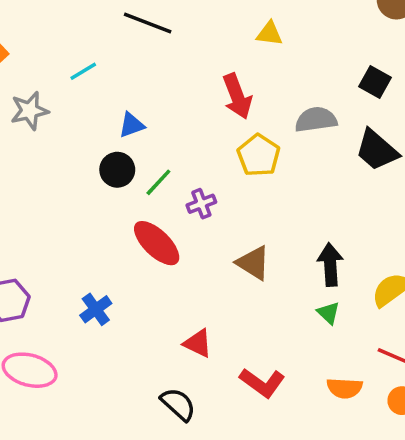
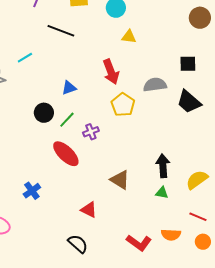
black square: (375, 82) -> (188, 64), turned -30
blue triangle: (132, 125) -> (69, 88), moved
brown triangle: (253, 263) -> (120, 180), moved
green triangle: (328, 313) -> (162, 193), turned -32
red L-shape: (262, 383) -> (139, 243), moved

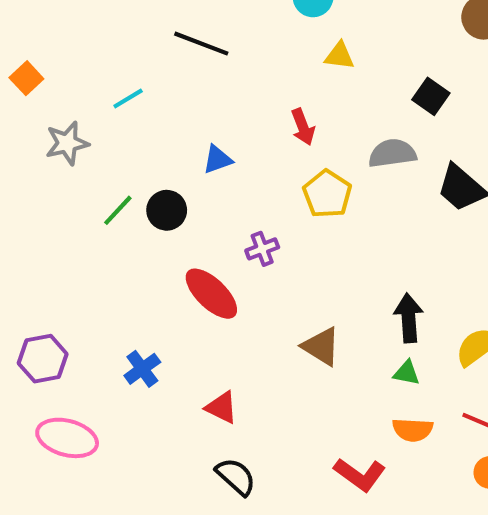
black square: (188, 64) -> (431, 96), moved, turned 36
red arrow: (111, 72) -> (303, 127), size x0.7
green line: (67, 120) -> (118, 210), moved
red triangle: (89, 210) -> (222, 407), moved
orange semicircle: (171, 235) -> (413, 430), moved

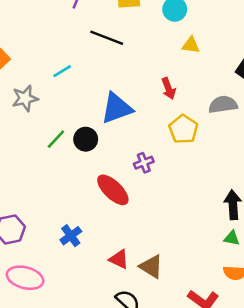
blue triangle: (217, 159) -> (117, 108), size x1.8
brown triangle: (321, 346) -> (151, 267), moved

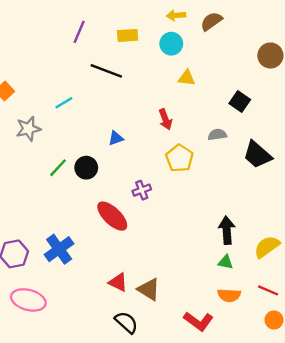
gray semicircle: (223, 105) -> (217, 135), size x0.7
blue triangle: (117, 108) -> (116, 138), size x0.5
blue cross: (71, 236) -> (59, 249), moved, size x1.4

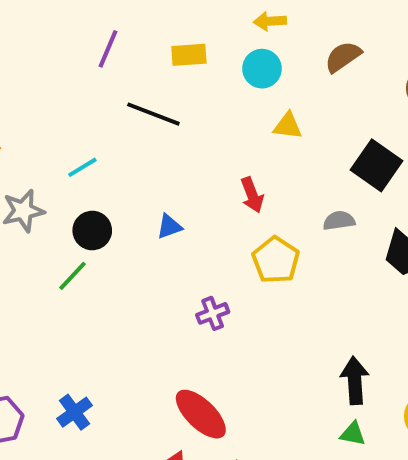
brown semicircle: (211, 21) -> (343, 57), moved
black square: (240, 102) -> (376, 165), size x1.4
black circle: (86, 168) -> (92, 230), moved
red ellipse: (112, 216) -> (201, 414), moved
blue cross: (59, 249) -> (74, 412), size x0.7

